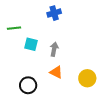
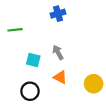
cyan square: (31, 44) -> (33, 60), moved
gray arrow: (54, 49) -> (58, 52), turned -40

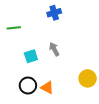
cyan square: (33, 60) -> (31, 56), turned -32
orange triangle: (60, 77) -> (47, 88), moved

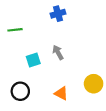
black circle: (28, 86) -> (20, 91), moved
orange triangle: (47, 88) -> (61, 93), moved

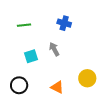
blue cross: (58, 14) -> (64, 23), moved, turned 32
green line: (15, 30) -> (24, 25), moved

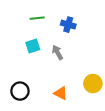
green line: (24, 25) -> (37, 18), moved
cyan square: (31, 56) -> (33, 46), moved

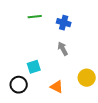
cyan square: (33, 46) -> (34, 67), moved
gray arrow: (57, 52) -> (63, 49), moved

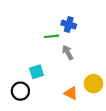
green line: (35, 17) -> (52, 36), moved
orange triangle: (57, 87) -> (71, 93), moved

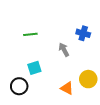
blue cross: (69, 25) -> (83, 33), moved
green line: (52, 36) -> (30, 34), moved

